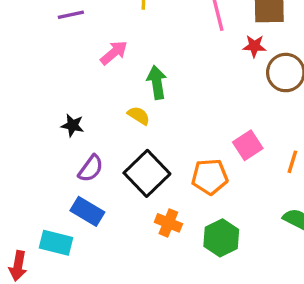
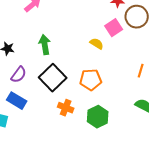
green arrow: (157, 82) -> (45, 45), moved
yellow semicircle: (139, 116) -> (97, 44), moved
pink square: (248, 145) -> (114, 28), moved

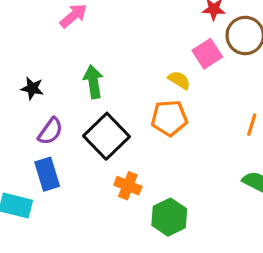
orange pentagon: (91, 80) -> (169, 118), moved
blue rectangle: (17, 101) -> (47, 174), turned 42
green hexagon: (98, 117) -> (169, 217), moved

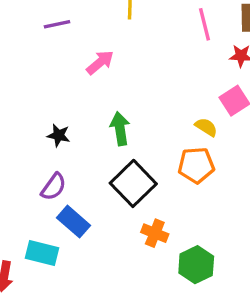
purple semicircle: (50, 131) -> (54, 187), moved
blue rectangle: (47, 174) -> (74, 222), turned -32

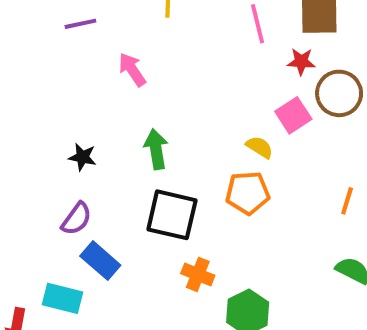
pink arrow: (100, 62) -> (132, 70), turned -84
black square: (133, 183) -> (172, 215), turned -33

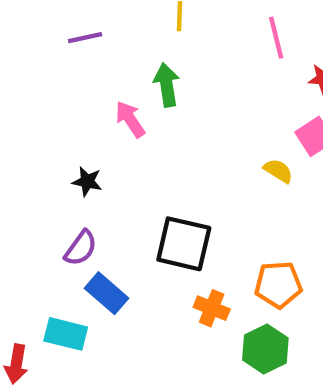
pink arrow: (132, 70) -> (130, 119), moved
green arrow: (156, 149) -> (167, 85), moved
orange pentagon: (248, 193) -> (278, 285), moved

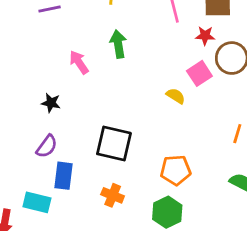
green arrow: (167, 85) -> (118, 44), moved
blue rectangle: (106, 293) -> (64, 176), turned 56
orange cross: (212, 308) -> (113, 195), moved

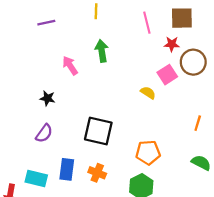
blue rectangle: (64, 176) -> (67, 169), moved

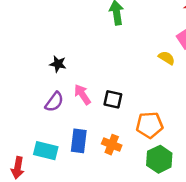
pink arrow: (70, 66) -> (82, 94), moved
black square: (98, 131) -> (113, 99), size x0.6
orange pentagon: (148, 152) -> (150, 125), moved

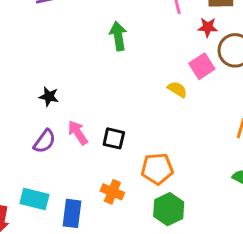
blue rectangle: (79, 141) -> (72, 213), moved

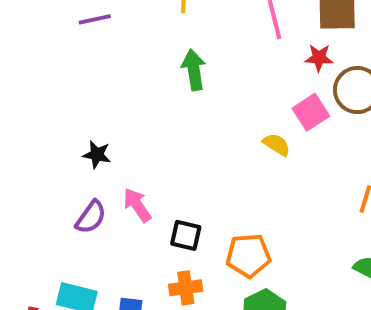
black square: (114, 138) -> (186, 235), moved
orange cross: (112, 192) -> (186, 288), turned -30

